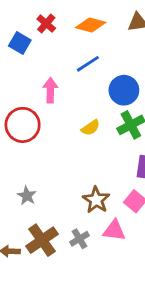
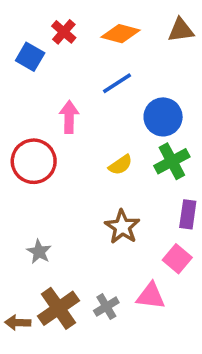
brown star: (96, 200) -> (122, 227), moved

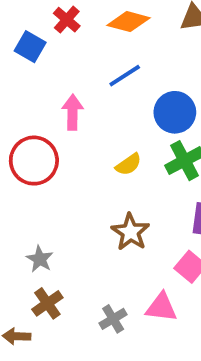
brown cross: (58, 308) -> (47, 303), moved, size x0.7

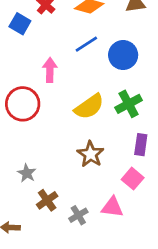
blue circle: (175, 112) -> (123, 55), moved
yellow semicircle: (129, 164) -> (89, 107), size x1.6
brown cross: (47, 303) -> (47, 200), moved

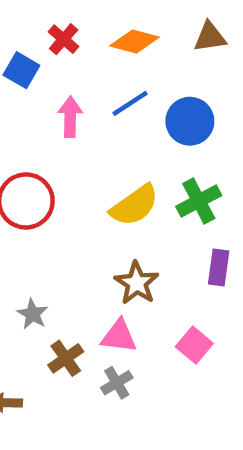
pink arrow: (50, 70) -> (70, 117), moved
pink square: (133, 179) -> (194, 345), moved
pink triangle: (112, 207) -> (119, 336), moved

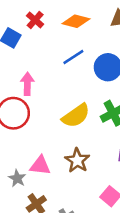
pink arrow: (70, 117) -> (27, 84), moved
pink triangle: (119, 336) -> (40, 166), moved

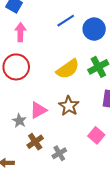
pink arrow: (27, 84) -> (20, 32), moved
pink triangle: (40, 166) -> (38, 110), turned -36

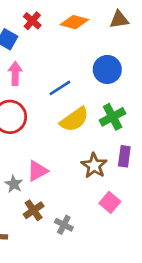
blue line: (66, 21) -> (60, 88), moved
brown star: (69, 106) -> (94, 166), moved
gray cross: (59, 153) -> (64, 225), turned -32

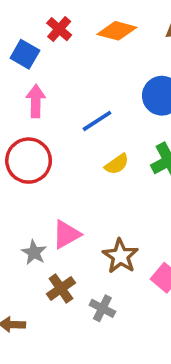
yellow semicircle: (74, 119) -> (117, 164), size x0.6
brown star: (94, 166) -> (120, 256), moved

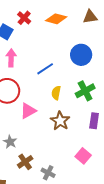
yellow semicircle: (117, 164) -> (56, 93), turned 136
pink triangle: (66, 234) -> (28, 111), moved
brown star: (120, 256) -> (60, 121), moved

